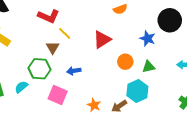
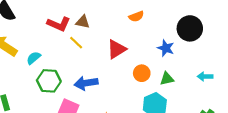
brown triangle: (53, 48) -> (83, 22), moved, turned -48
blue arrow: (74, 71) -> (86, 83), size x1.5
cyan semicircle: (21, 87) -> (34, 58), moved

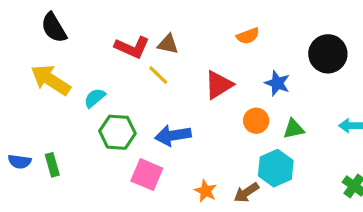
blue star: (166, 48) -> (277, 83), moved

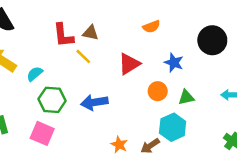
red L-shape: (132, 47) -> (63, 35), turned 60
pink square: (147, 175) -> (42, 133), moved

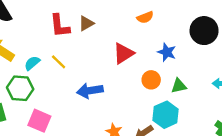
brown triangle: (91, 33) -> (86, 23), turned -42
yellow line: (83, 56) -> (59, 62), moved
green hexagon: (52, 100) -> (20, 88), moved

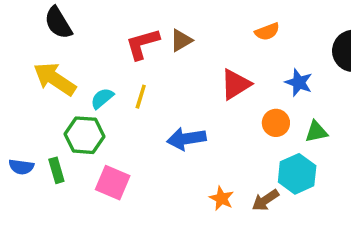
red L-shape: (60, 26) -> (142, 44), turned 80
yellow line: (59, 62) -> (141, 97), turned 63

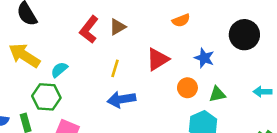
red L-shape: (142, 44) -> (89, 29), turned -36
yellow line: (141, 97) -> (115, 68), moved

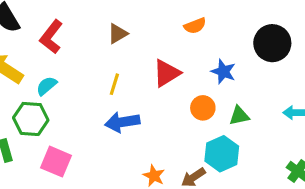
red L-shape: (89, 29) -> (51, 37), moved

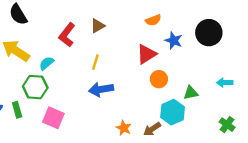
red L-shape: (51, 37) -> (67, 35), moved
blue star: (223, 72) -> (174, 41), moved
red triangle: (167, 73) -> (146, 54), moved
green triangle: (239, 116) -> (191, 93), moved

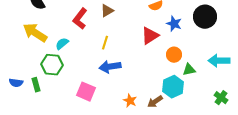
orange circle: (159, 79) -> (174, 55), moved
cyan arrow: (225, 83) -> (219, 61), size x1.5
pink square: (53, 118) -> (86, 92), moved

